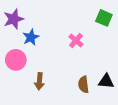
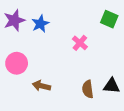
blue star: (31, 37) -> (40, 24), moved
brown arrow: (39, 81) -> (41, 86), turned 98

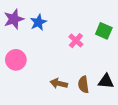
green square: (109, 19) -> (104, 31), moved
brown arrow: (41, 86) -> (59, 83), moved

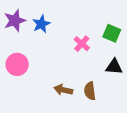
black triangle: (106, 81) -> (114, 67), moved

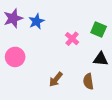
brown arrow: (63, 90) -> (56, 79), turned -63
brown semicircle: (90, 91) -> (88, 81), moved

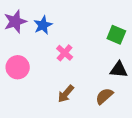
pink cross: (72, 39) -> (65, 53), moved
brown semicircle: (88, 81) -> (104, 96), turned 56

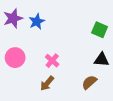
pink cross: (65, 53) -> (52, 61), moved
brown arrow: (66, 94) -> (47, 83), moved

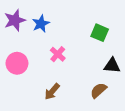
green square: (100, 30) -> (100, 33), moved
pink cross: (52, 61) -> (58, 54), moved

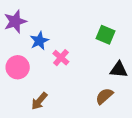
blue star: (41, 24) -> (39, 41), moved
brown arrow: (52, 92) -> (39, 101), moved

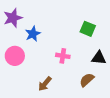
pink cross: (61, 58) -> (63, 56), moved, turned -32
brown arrow: (39, 101) -> (45, 84), moved

